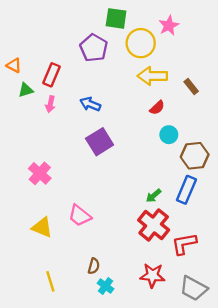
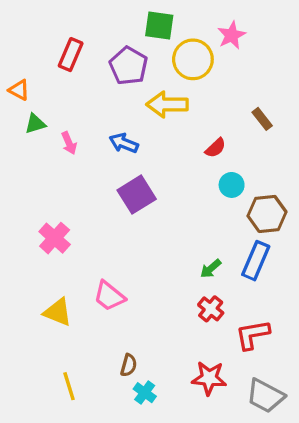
red rectangle: (52, 75) -> (71, 55), moved
yellow arrow: (152, 76) -> (167, 104), moved
pink arrow: (50, 104) -> (69, 143), turned -35
red cross: (154, 225) -> (211, 309), size x0.6

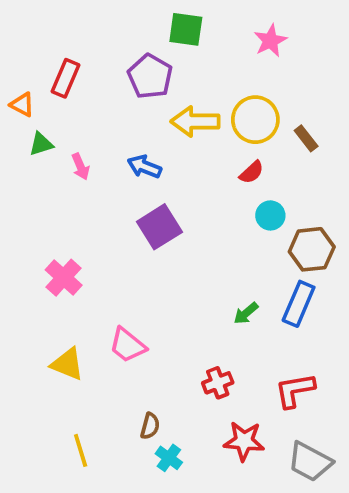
red rectangle: (71, 55) -> (65, 78), moved
yellow circle: (193, 59) -> (255, 120), moved
red cross: (211, 309) -> (218, 383), moved, turned 30

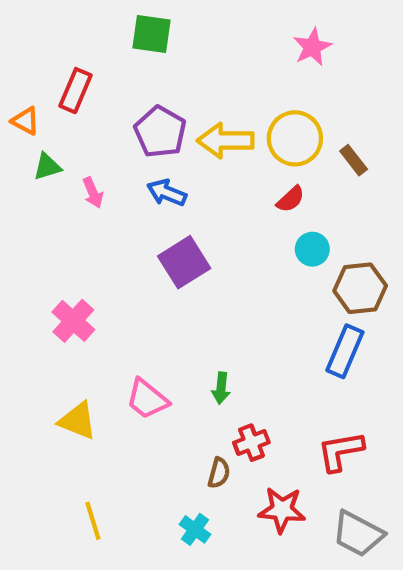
green square: (186, 29) -> (152, 34), moved
purple pentagon: (150, 76) -> (160, 132), moved
green arrow: (246, 313) -> (221, 388), moved, turned -44
brown semicircle: (150, 426) -> (219, 473), moved

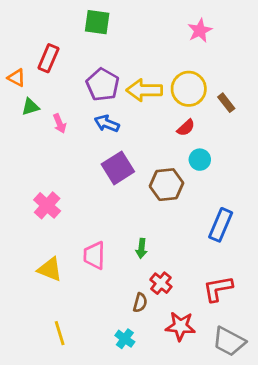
brown hexagon: (360, 288) -> (166, 185), moved
pink trapezoid: (147, 399) -> (94, 255), turned 52
red cross: (251, 443) -> (161, 283), turned -30

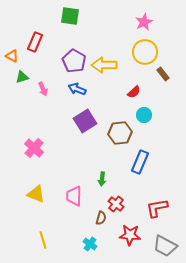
yellow circle: (189, 89) -> (145, 52), moved
blue rectangle: (221, 225) -> (140, 162), moved
pink trapezoid: (94, 255) -> (74, 196), moved

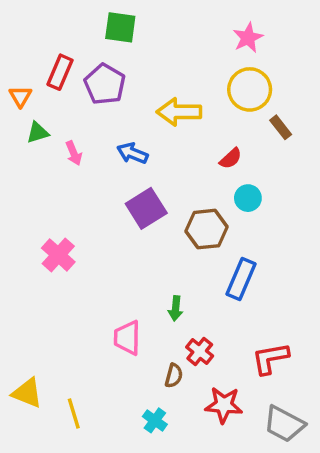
orange triangle: (12, 56) -> (20, 96), turned 32
purple pentagon: (74, 61) -> (105, 84), moved
yellow triangle: (36, 194) -> (27, 393), moved

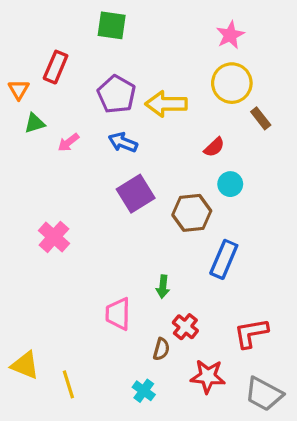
purple pentagon: (105, 84) -> (116, 94), moved
pink arrow: (74, 153) -> (68, 142), turned 75

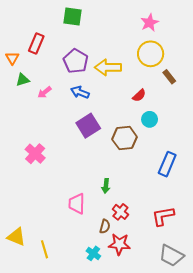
blue rectangle: (224, 259) -> (167, 164), moved
red star: (208, 376) -> (119, 244), moved

